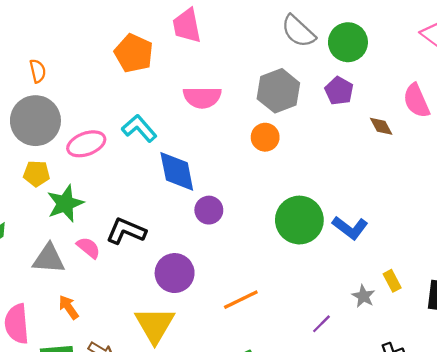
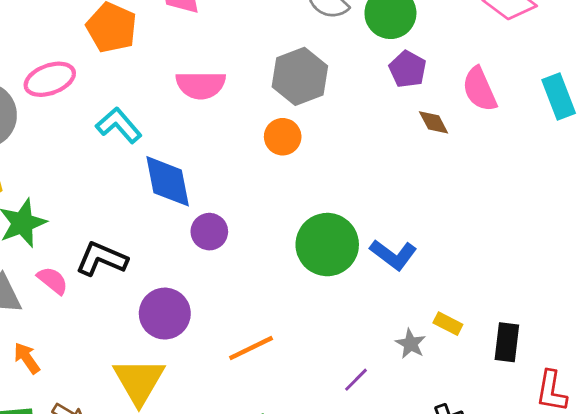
purple pentagon: (339, 91) -> (408, 69), moved
pink ellipse: (86, 144) -> (50, 79), moved
yellow rectangle: (392, 281) -> (448, 324), turned -35

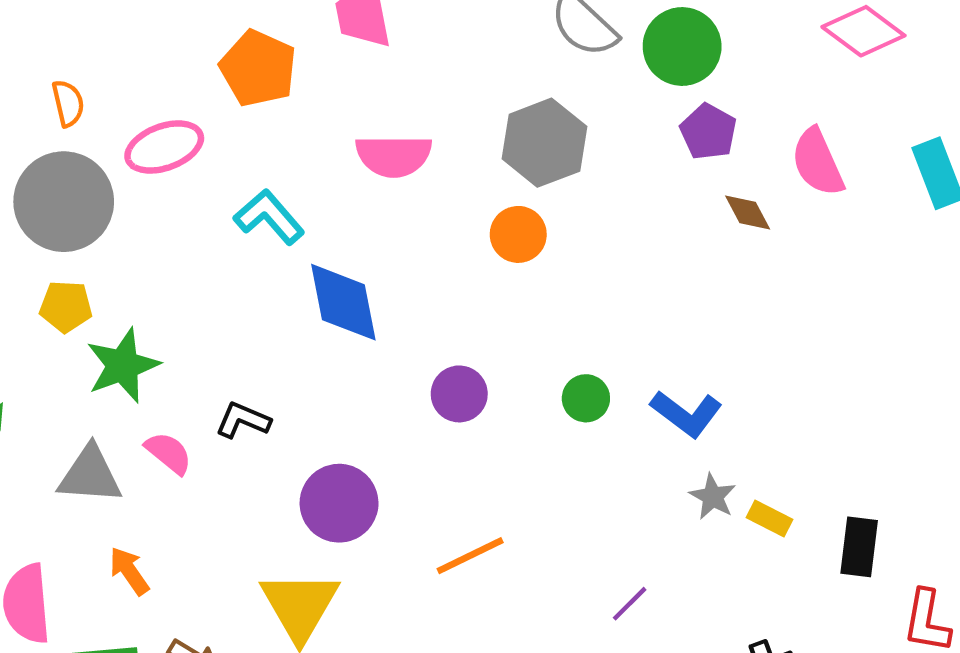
purple circle: (209, 232) -> (459, 394), moved
green circle: (327, 245) -> (586, 398), size x0.5
black L-shape: (102, 259) -> (243, 420), size x0.7
gray star: (411, 344) -> (713, 497), moved

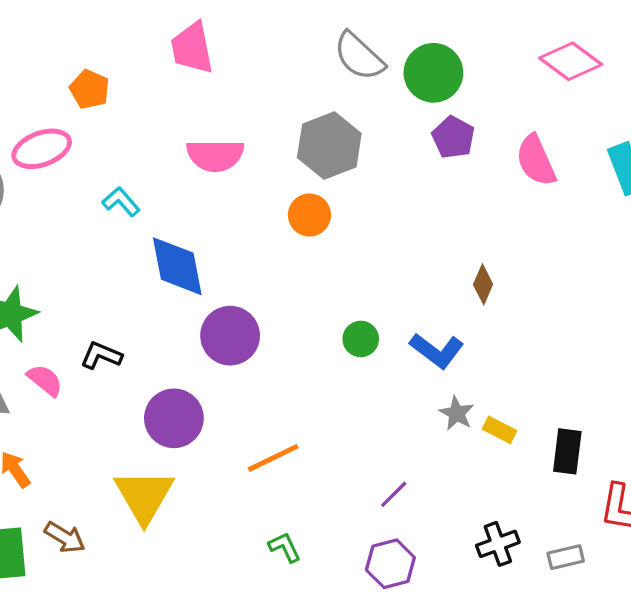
orange pentagon: (258, 68) -> (90, 89), moved, size x0.7
brown diamond: (748, 213) -> (483, 284), moved, turned 51
cyan L-shape: (269, 217) -> (121, 202), size x0.7
purple circle: (459, 394) -> (230, 336), moved, size x1.4

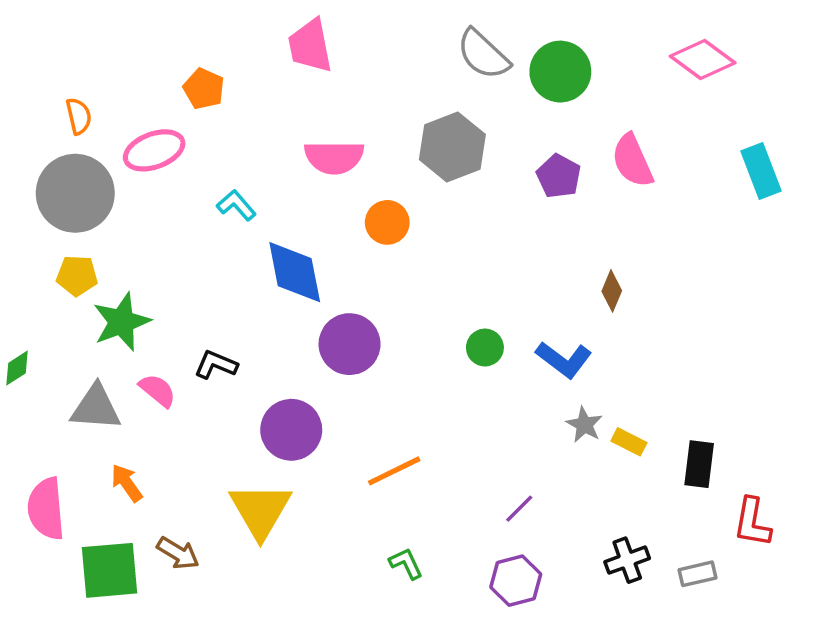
purple pentagon: (453, 137) -> (559, 176), moved
pink semicircle: (536, 160) -> (632, 161), moved
orange circle: (309, 215) -> (387, 222), moved

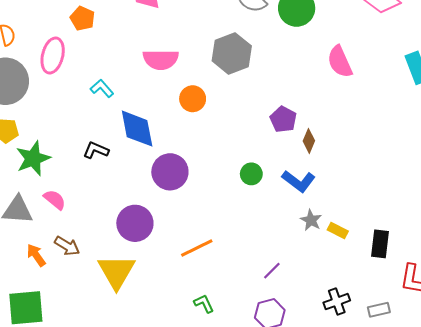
pink ellipse: (154, 150) -> (53, 56), turned -56
purple pentagon: (559, 176) -> (283, 119), moved
brown diamond: (612, 291) -> (309, 141), moved
black L-shape: (216, 365) -> (96, 150), moved
brown arrow: (178, 553) -> (67, 246), moved

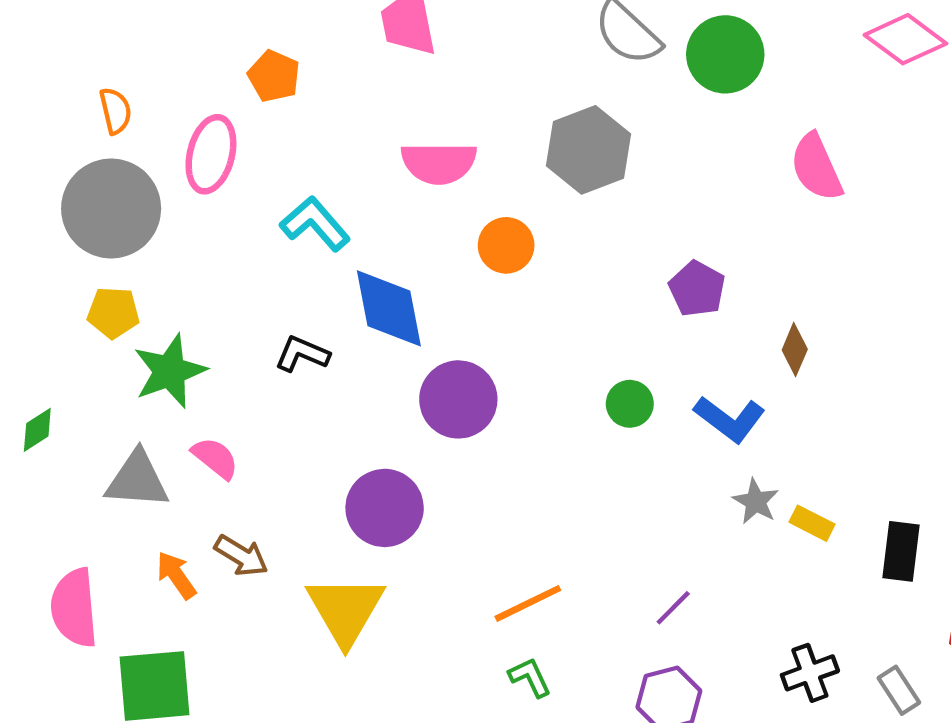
cyan L-shape: (102, 88) -> (315, 224), size x1.4
brown diamond: (309, 141) -> (795, 350), moved
orange line: (197, 248) -> (528, 603), moved
gray rectangle: (379, 310) -> (899, 690), turned 70

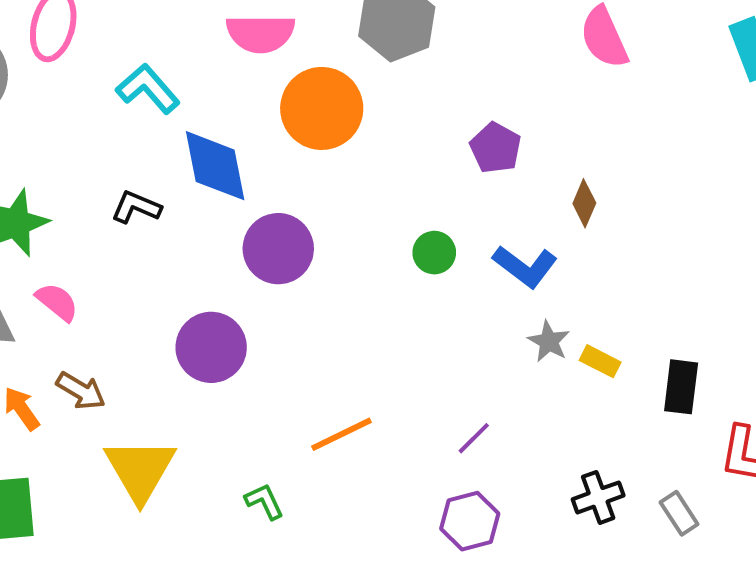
orange circle: (506, 245) -> (322, 108), size x1.6
yellow triangle: (345, 610) -> (140, 470), moved
green L-shape: (530, 677) -> (264, 501), moved

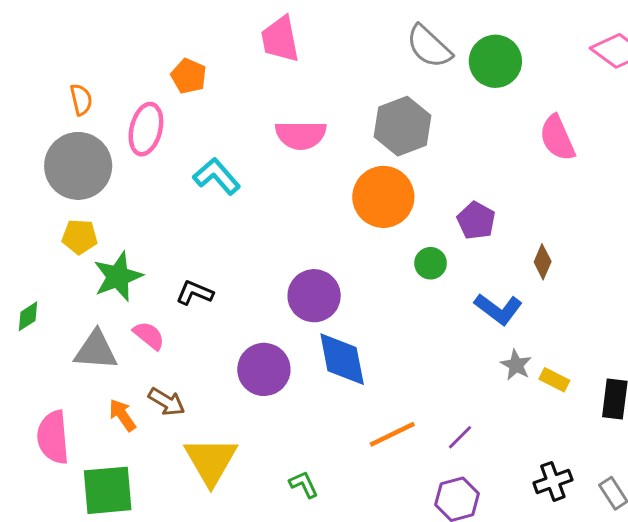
orange circle: (322, 108) -> (383, 197), moved
blue diamond: (215, 166) -> (342, 359), moved
black L-shape: (136, 207) -> (195, 293), moved
green circle: (434, 253) -> (431, 263), moved
orange line: (341, 434) -> (392, 434), moved

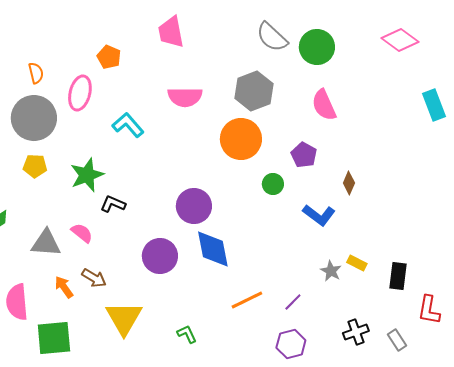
pink semicircle: (557, 138) -> (324, 105), moved
green star: (118, 277) -> (87, 175), moved
gray star: (516, 365) -> (331, 271), moved

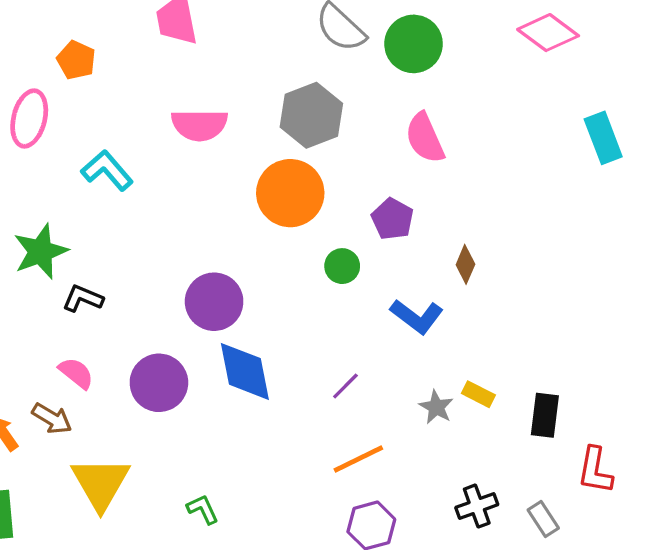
pink semicircle: (82, 233) -> (76, 373), moved
orange line: (247, 300) -> (358, 459), moved
purple line: (293, 302) -> (345, 386), moved

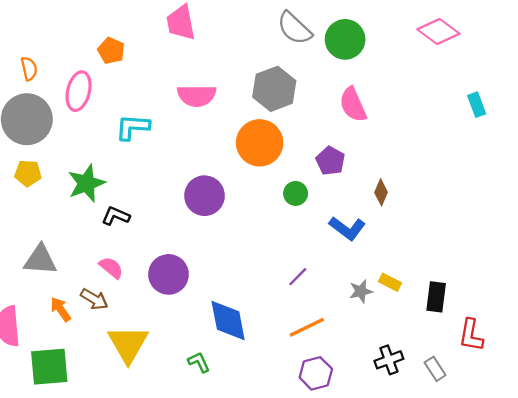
cyan rectangle: (603, 138) -> (477, 105), size x0.7
cyan L-shape: (107, 170) -> (133, 127), turned -45
purple circle: (214, 302) -> (204, 196), moved
blue diamond: (245, 371) -> (228, 321), moved
gray star: (436, 407) -> (361, 291), turned 30

